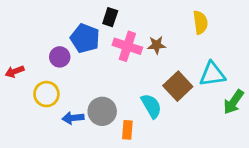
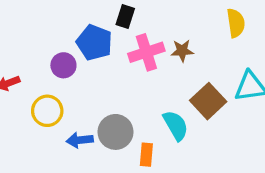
pink cross: (127, 46) -> (146, 52), turned -36

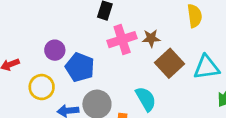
blue pentagon: (94, 43) -> (80, 67), moved
brown square: (208, 101) -> (170, 63), moved

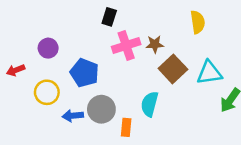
purple circle: (55, 50) -> (48, 48), moved
cyan semicircle: (146, 99) -> (150, 104), turned -135

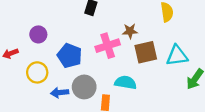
pink cross: (126, 46) -> (108, 46), moved
brown square: (173, 69) -> (146, 52), turned 30
cyan semicircle: (150, 104) -> (126, 83), turned 85

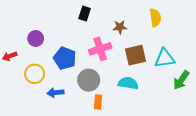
brown star: (130, 31) -> (120, 27), moved
cyan semicircle: (126, 83) -> (128, 83), moved
gray circle: (84, 87) -> (89, 80), moved

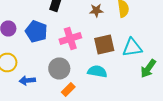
brown star: (120, 27) -> (96, 10), moved
blue pentagon: (65, 58) -> (36, 32), moved
orange rectangle: (98, 102) -> (68, 90), turned 40

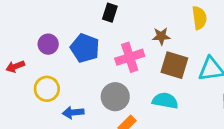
brown star: (96, 10) -> (161, 36), moved
brown square: (104, 44) -> (174, 65), turned 30

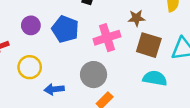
cyan semicircle: (165, 101) -> (155, 78), moved

